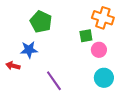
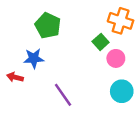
green square: (86, 36) -> (101, 42), turned -32

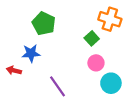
pink circle: (116, 58) -> (96, 63), moved

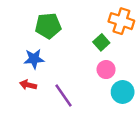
green pentagon: (44, 23) -> (48, 26), turned -30
red arrow: (14, 70) -> (28, 85), moved

